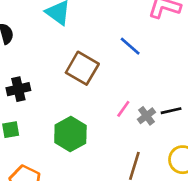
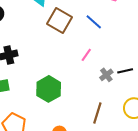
brown square: (82, 68) -> (59, 20), moved
pink line: (123, 109) -> (86, 55), moved

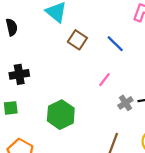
brown square: (59, 20) -> (77, 40), size x0.7

